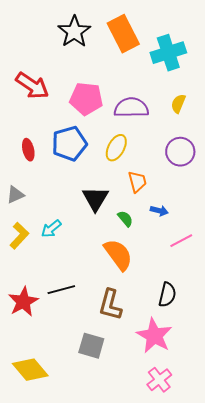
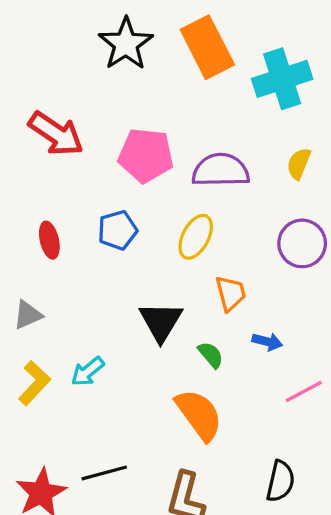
blue pentagon: (69, 144) -> (118, 230), size x0.7

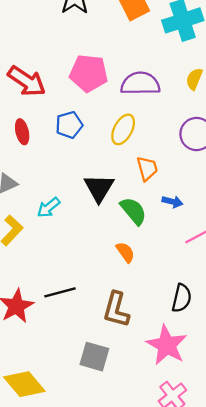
red arrow: (56, 134) -> (27, 81), moved
green semicircle: (211, 355) -> (133, 211), size x1.5
cyan arrow: (88, 371) -> (49, 207), moved
orange semicircle: (199, 415) -> (125, 252), size x0.6

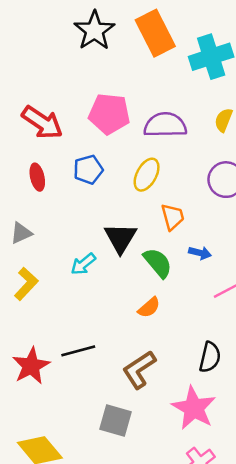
cyan arrow: (49, 207) -> (83, 264), moved
orange semicircle: (125, 252) -> (149, 307), turned 85
brown L-shape: (116, 310) -> (139, 370), turned 42

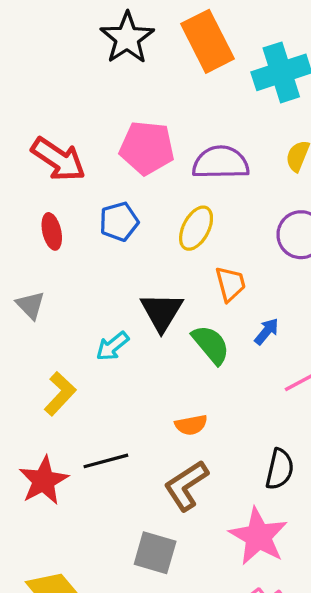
gray triangle: (21, 233) -> (30, 305), turned -50
blue arrow: (200, 253) -> (267, 331), turned -65
yellow L-shape: (26, 284) -> (60, 394), moved
orange semicircle: (149, 307) -> (191, 425), moved, turned 30

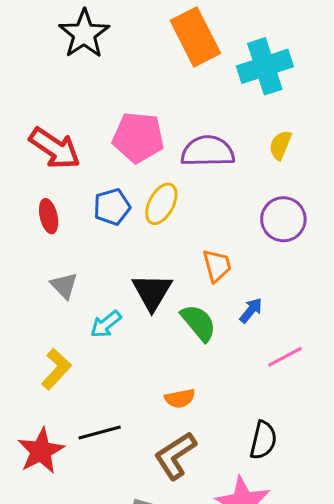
black star: (127, 38) -> (84, 34), moved
yellow ellipse: (196, 228) -> (161, 204), moved
gray triangle: (30, 305) -> (64, 286), moved

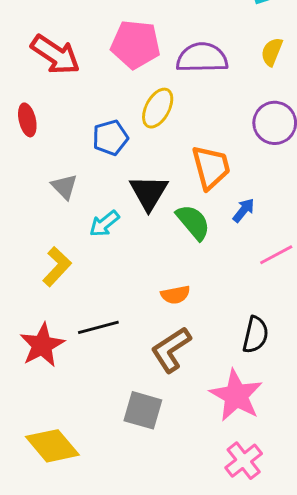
blue pentagon: (112, 207) -> (110, 138), moved
red ellipse: (49, 216) -> (27, 120), moved
orange trapezoid: (217, 266) -> (211, 167), size x1.4

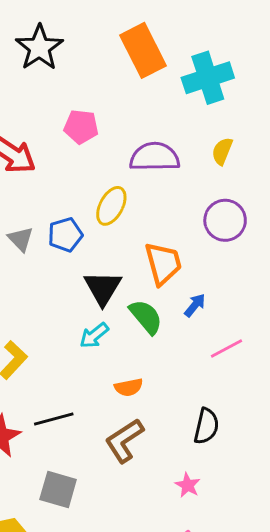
pink pentagon: (135, 44) -> (81, 127), moved, size x0.7
gray triangle: (64, 187) -> (21, 239), moved
cyan arrow: (104, 224) -> (94, 335), moved
pink star: (236, 395) -> (188, 485), size x0.5
gray square: (143, 410) -> (58, 490), moved

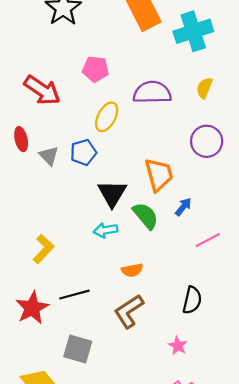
yellow ellipse: (111, 206) -> (107, 117), moved
cyan arrow: (94, 335) -> (106, 230), turned 30

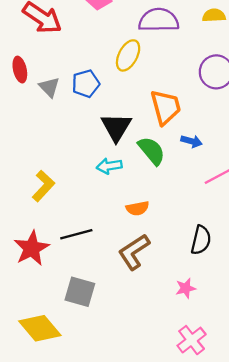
yellow semicircle: (204, 88) -> (214, 15), turned 65
yellow ellipse: (107, 117) -> (128, 55), moved
blue arrow: (183, 207) -> (192, 141), turned 66
pink star: (178, 346) -> (186, 288), turned 30

